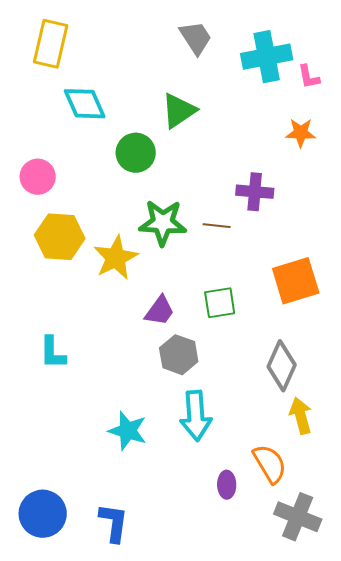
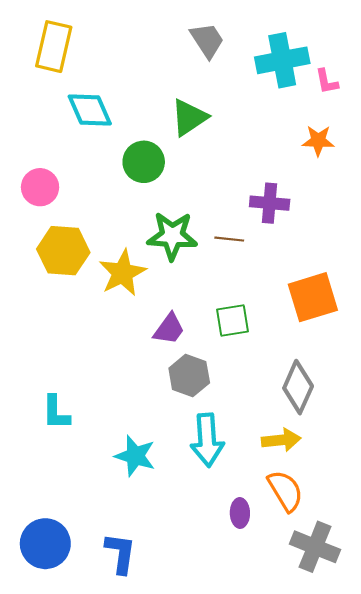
cyan L-shape: (53, 353) -> (56, 413), moved
yellow arrow: (301, 416) -> (281, 440), moved, turned 99

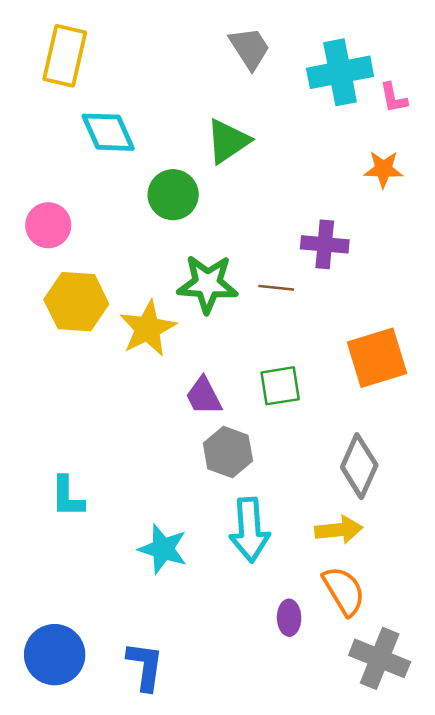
purple trapezoid: (169, 329) -> (204, 396), turned 117

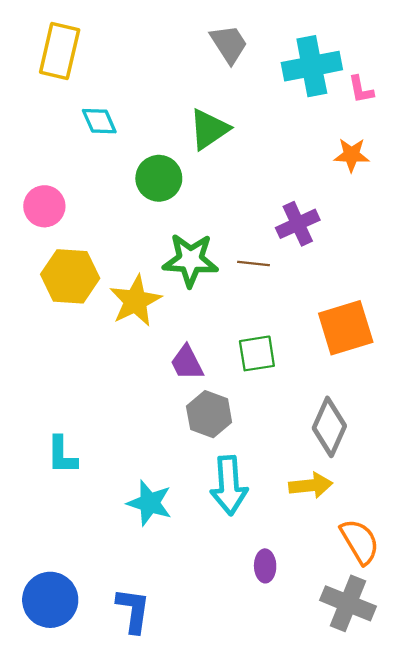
cyan diamond: (108, 132) -> (99, 121), size x0.7
purple cross: (325, 244) -> (298, 224), turned -30
orange semicircle: (344, 591) -> (360, 541), moved

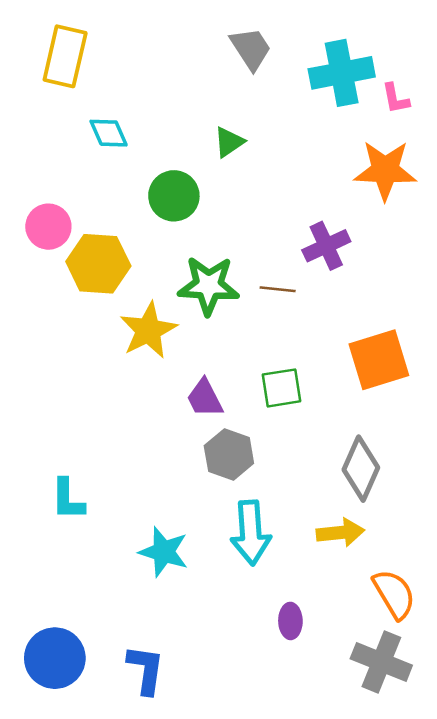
green triangle: (209, 129) -> (229, 142), size x0.7
orange star: (352, 155) -> (385, 170), size x1.6
yellow hexagon: (70, 276) -> (98, 264), moved

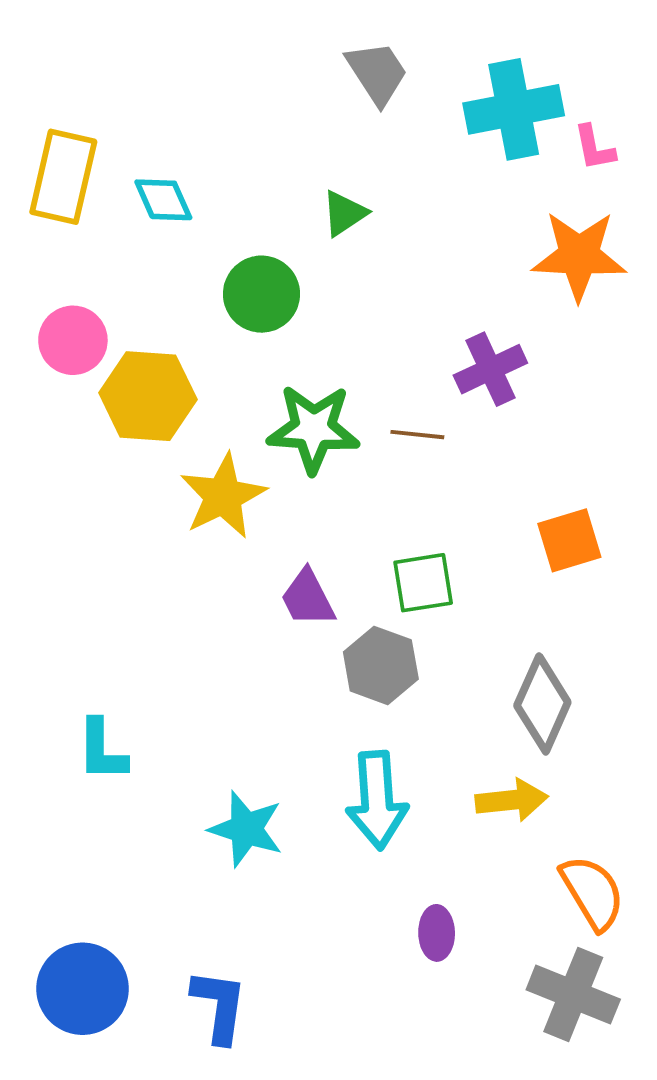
yellow rectangle: (65, 56) -> (63, 177), moved
orange square: (379, 360) -> (569, 540), size x0.7
gray hexagon: (229, 455) -> (381, 665), moved

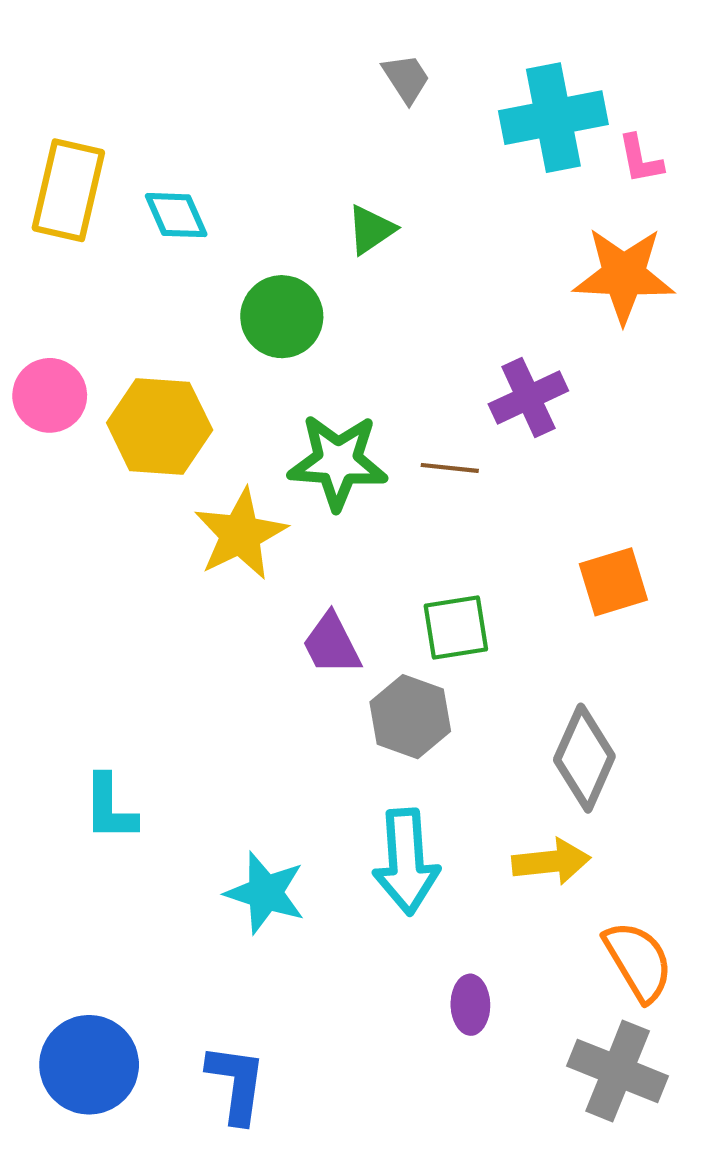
gray trapezoid: (377, 73) -> (406, 78), size x0.7
pink circle: (73, 340) -> (50, 395), moved

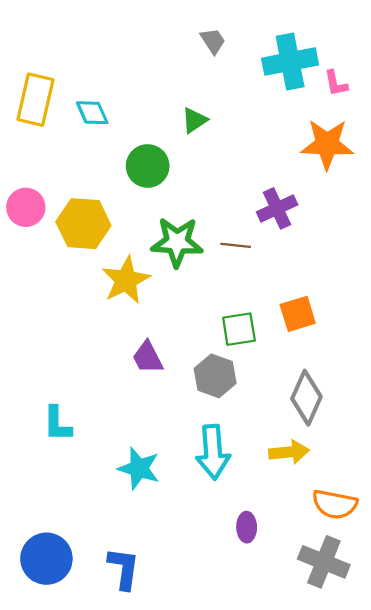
orange square: (613, 582) -> (298, 314), moved
purple trapezoid: (332, 644) -> (148, 357), moved
orange semicircle: (638, 961) -> (335, 504), turned 132

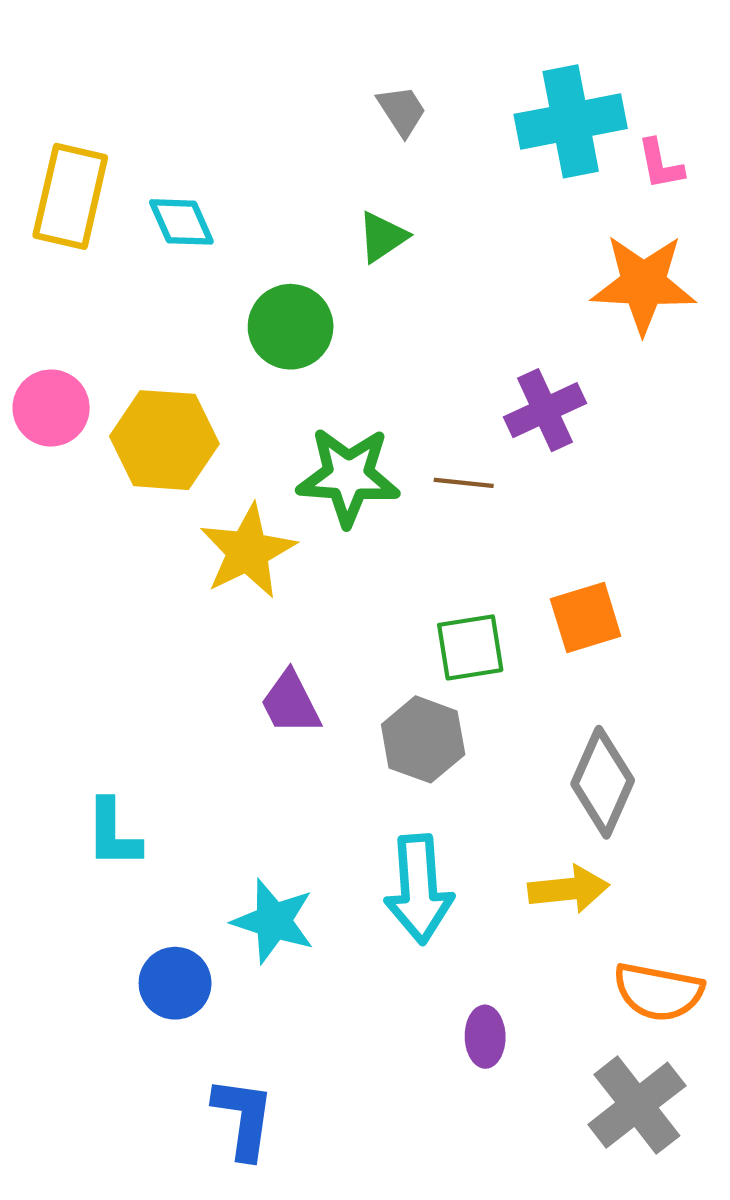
gray trapezoid: (213, 41) -> (402, 111), moved
blue circle: (46, 559) -> (175, 983), moved, size x0.7
gray cross: (324, 562) -> (637, 1105), turned 30

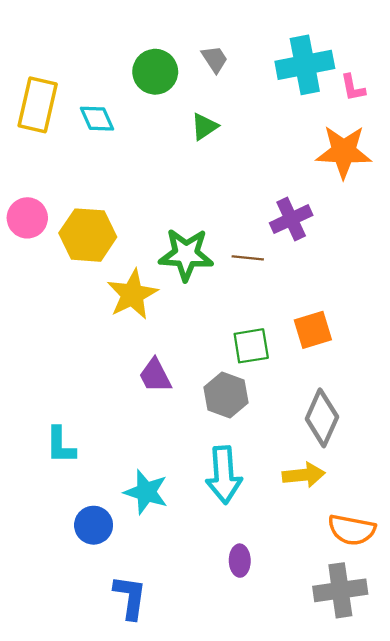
green circle: (291, 327) -> (155, 72), moved
purple ellipse: (485, 1037) -> (240, 561), moved
gray cross: (637, 1105) -> (340, 590), turned 30

